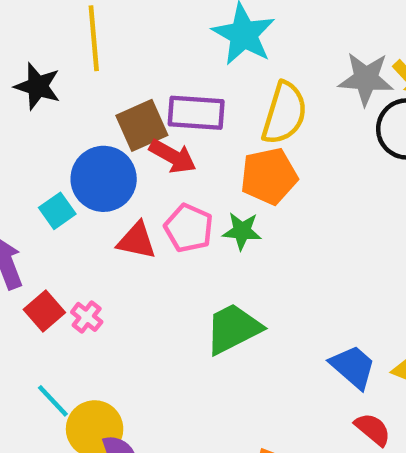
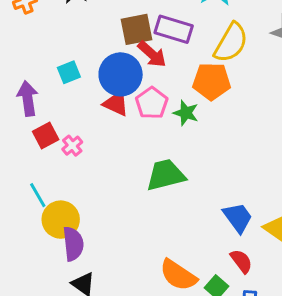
blue circle: (104, 179) -> (121, 74), moved

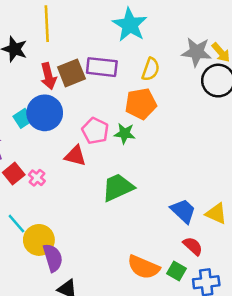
yellow semicircle: (231, 43) -> (151, 69), size x0.7
red arrow: (152, 54) -> (48, 76), moved, turned 45
blue circle: (121, 74) -> (45, 113), moved
red triangle: (116, 103) -> (75, 156), moved

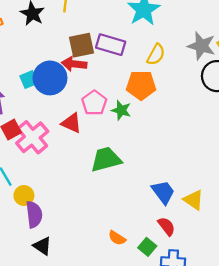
red arrow: (48, 76) -> (74, 64), moved, turned 100
pink cross: (37, 178) -> (32, 137), size x2.0
yellow circle: (39, 240) -> (24, 196), size x0.7
orange semicircle: (143, 267) -> (117, 238), size x0.6

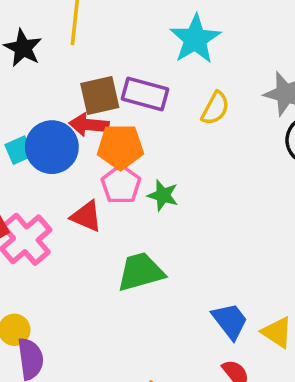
orange pentagon: (141, 85) -> (120, 147), moved

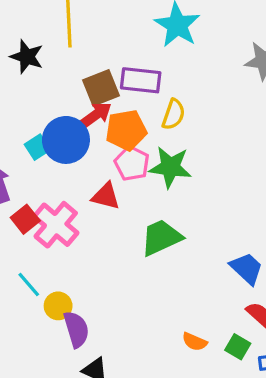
yellow semicircle: (215, 108) -> (174, 114), moved
red arrow: (89, 125) -> (95, 115), turned 148
green star: (163, 195) -> (170, 167), size x1.5

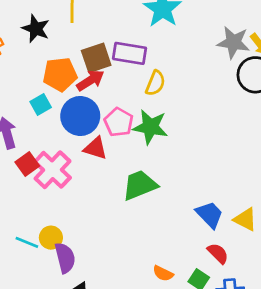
orange pentagon: (126, 130) -> (60, 74), moved
blue circle: (66, 140) -> (80, 116), moved
cyan line: (29, 284) -> (27, 242), moved, turned -30

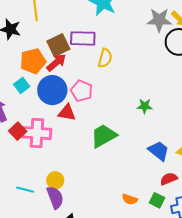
green star: (150, 127) -> (145, 106), moved, size x0.6
pink cross: (52, 170) -> (37, 133), turned -32
yellow circle: (51, 238) -> (55, 180), moved
red semicircle: (218, 253) -> (169, 179), turned -60

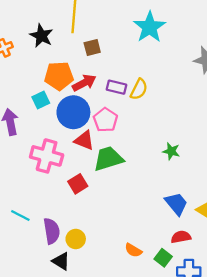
purple rectangle: (83, 38) -> (117, 87), moved, size x0.7
brown square: (58, 45) -> (92, 47), moved, size x0.7
red square: (18, 131) -> (78, 184), moved
green trapezoid: (104, 136) -> (108, 159), moved
yellow circle: (55, 180) -> (76, 239), moved

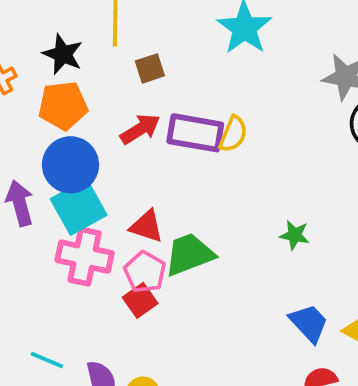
orange pentagon: (59, 76) -> (63, 106), moved
purple rectangle: (117, 87) -> (195, 133), size x1.6
cyan square: (41, 100) -> (79, 207), moved, size x1.8
blue circle: (73, 112) -> (70, 165), moved
pink pentagon: (105, 120) -> (145, 272), moved

